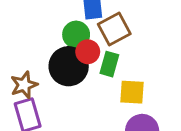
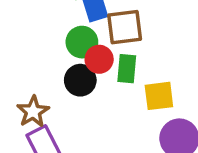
brown square: (114, 29) -> (125, 27), turned 32
black circle: (69, 66) -> (80, 80), size x0.7

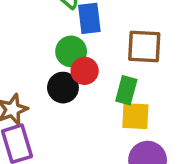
brown square: (125, 27) -> (144, 47), moved
green rectangle: (127, 69) -> (126, 90), moved

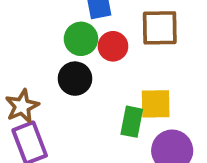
red circle: (85, 71) -> (113, 46), moved
green rectangle: (126, 90) -> (132, 122), moved

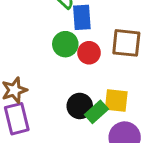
black circle: (75, 79) -> (80, 106), moved
green rectangle: (132, 122) -> (96, 112), turned 30

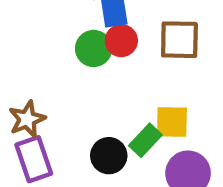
red circle: (89, 53) -> (121, 41), moved
black circle: (80, 106) -> (109, 156), moved

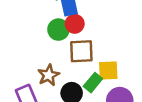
brown square: (179, 40) -> (81, 51), moved
brown star: (27, 119) -> (49, 75), moved

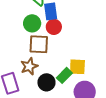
green circle: (58, 30) -> (32, 23), moved
brown square: (81, 51) -> (39, 44), moved

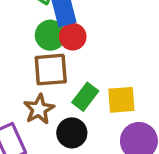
green circle: (32, 23) -> (50, 35), moved
green rectangle: (64, 75) -> (85, 97), moved

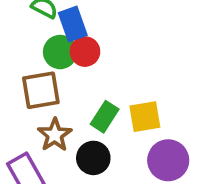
brown square: (51, 70) -> (41, 90), moved

